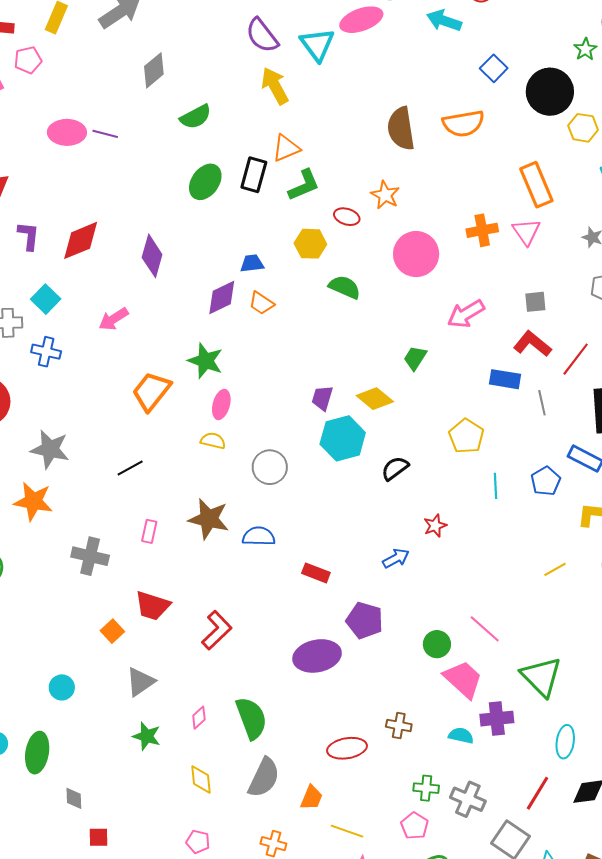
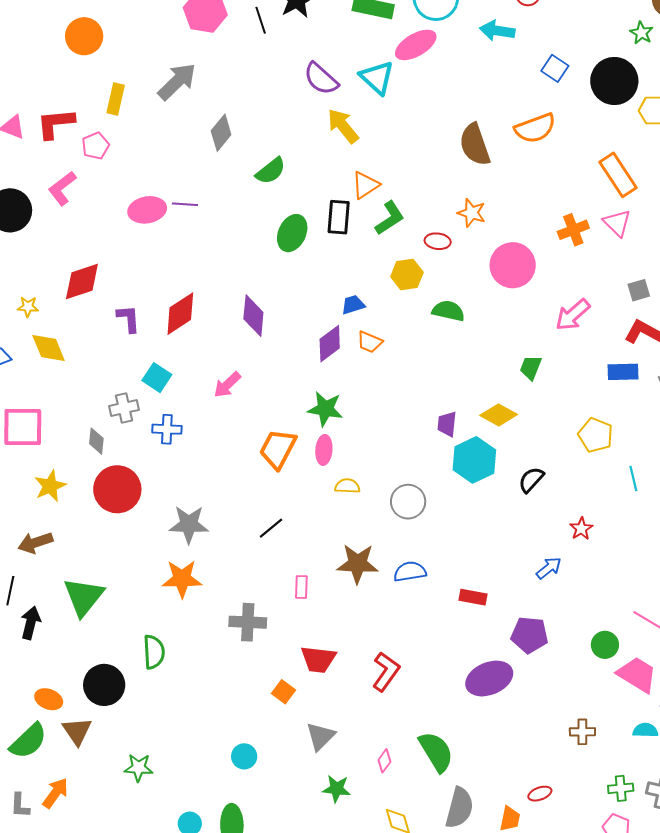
pink ellipse: (221, 405) -> (324, 450), moved
red ellipse: (347, 748) -> (540, 794), moved, size x0.6

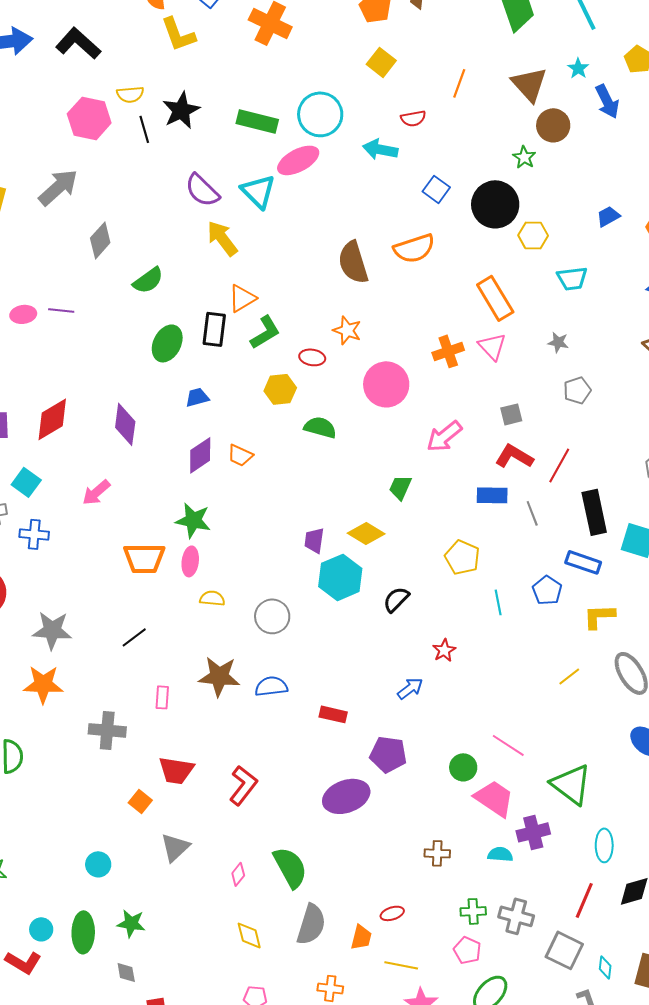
pink ellipse: (147, 210) -> (23, 314), size x0.7
blue trapezoid: (353, 305) -> (197, 397), moved
orange trapezoid: (278, 449) -> (144, 558), turned -120
green star: (337, 789) -> (131, 923), moved

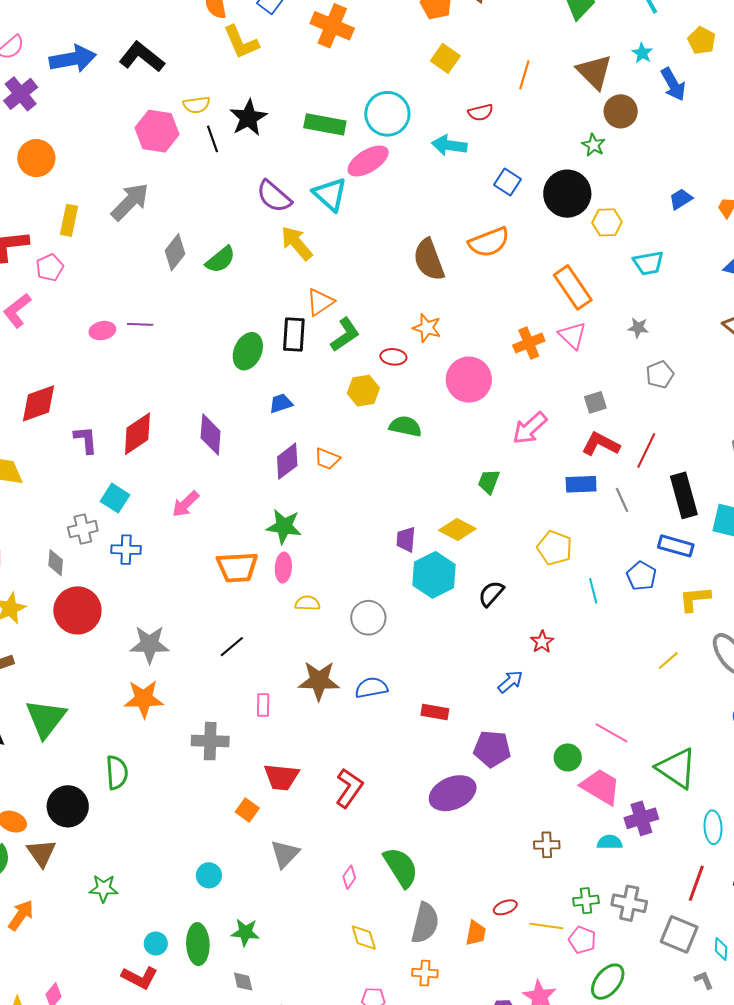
green semicircle: (148, 280) -> (221, 260), moved
yellow line: (401, 965) -> (546, 926), moved
orange cross: (330, 988) -> (425, 973), moved

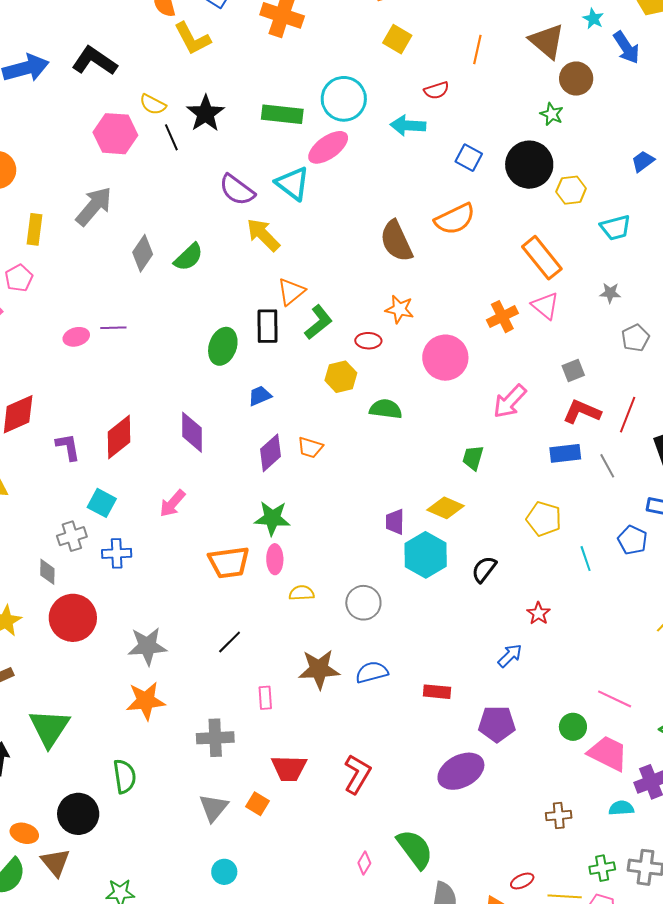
yellow semicircle: (197, 105) -> (153, 104), turned 40
gray triangle: (285, 854) -> (214, 808), moved

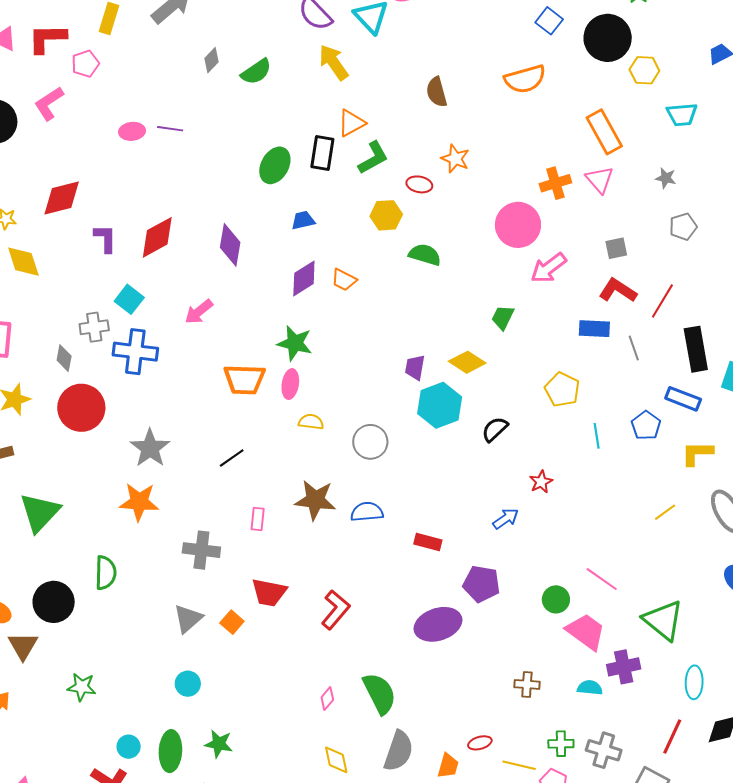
brown semicircle: (396, 241) -> (437, 92), moved, size x0.7
gray diamond: (143, 253) -> (212, 60), size x0.7
pink circle: (445, 358) -> (518, 225), moved
blue cross: (117, 553) -> (135, 352), size x1.5
gray star: (147, 646) -> (150, 448), turned 30

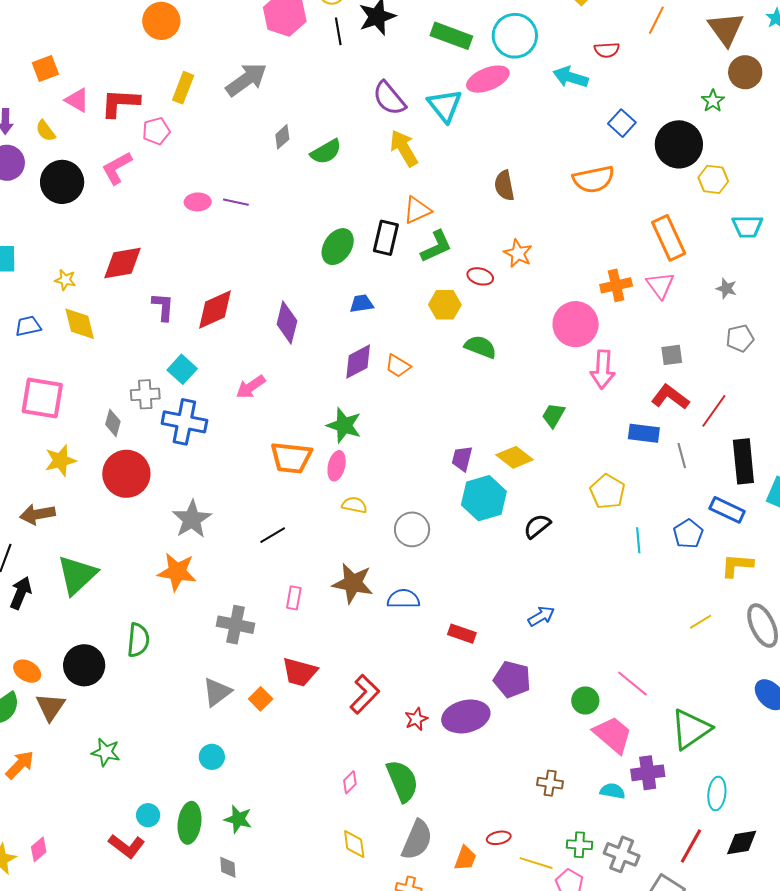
pink arrow: (549, 268) -> (603, 369), turned -54
red star: (541, 482) -> (416, 719), moved
green triangle: (663, 620) -> (691, 729), turned 42

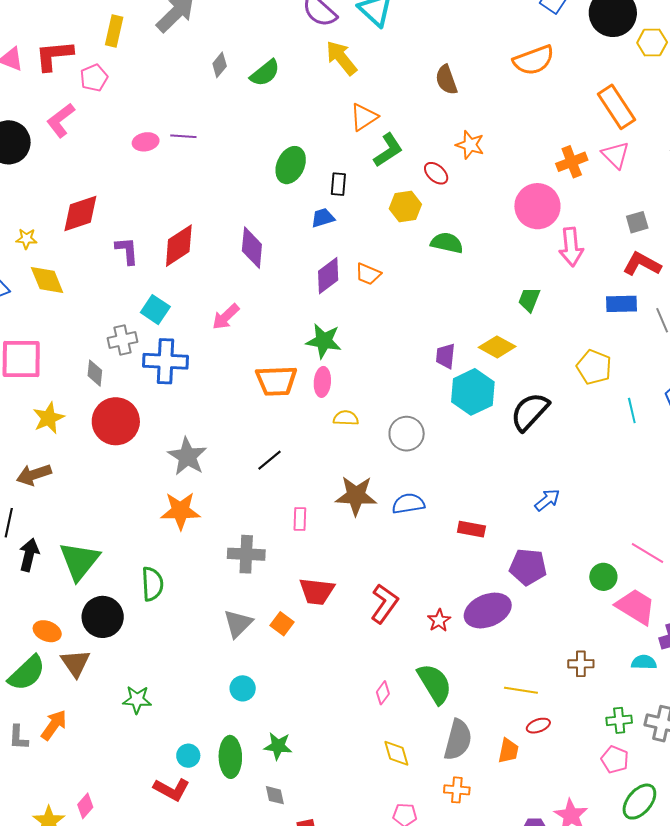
black rectangle: (386, 238) -> (338, 184), moved, size x0.7
red ellipse: (480, 276) -> (436, 173), turned 35
black semicircle: (537, 526) -> (530, 412), size x1.5
green triangle: (77, 575) -> (79, 561), moved
yellow line: (536, 863) -> (521, 690), moved

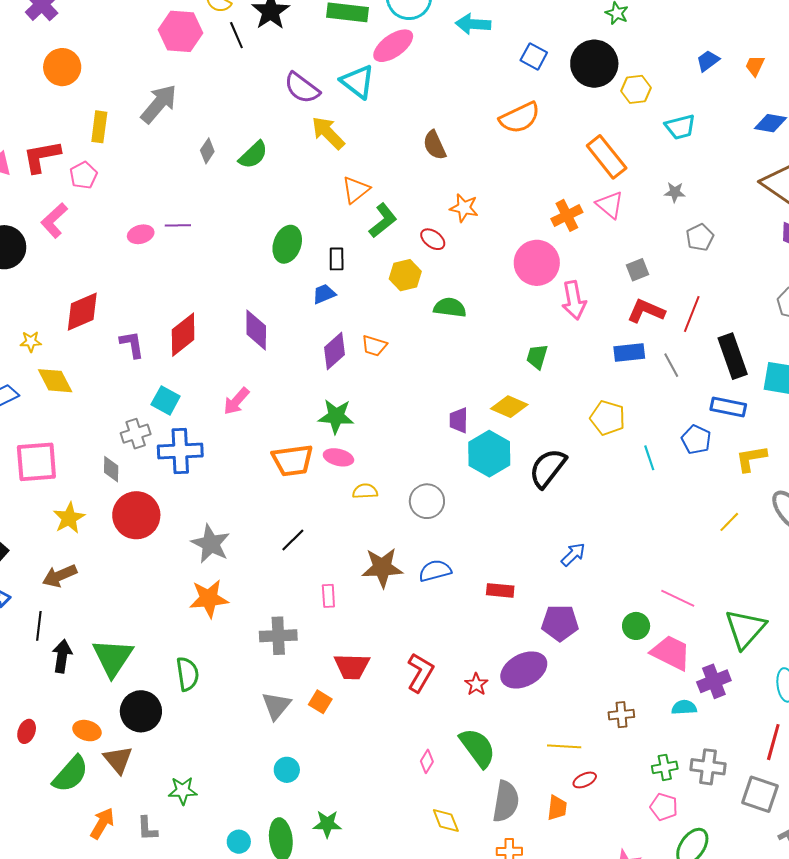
pink ellipse: (322, 382) -> (338, 457), turned -76
gray L-shape: (18, 737) -> (147, 828), moved

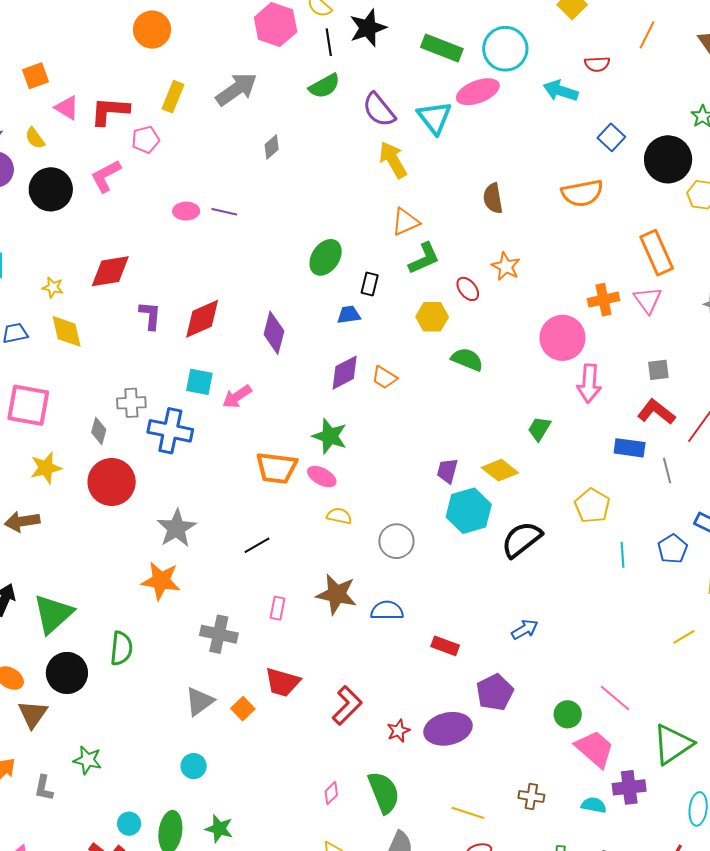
green semicircle: (253, 155) -> (324, 86), moved
cyan square: (166, 400) -> (199, 382), moved, turned -32
purple pentagon: (560, 623) -> (495, 692), turned 30

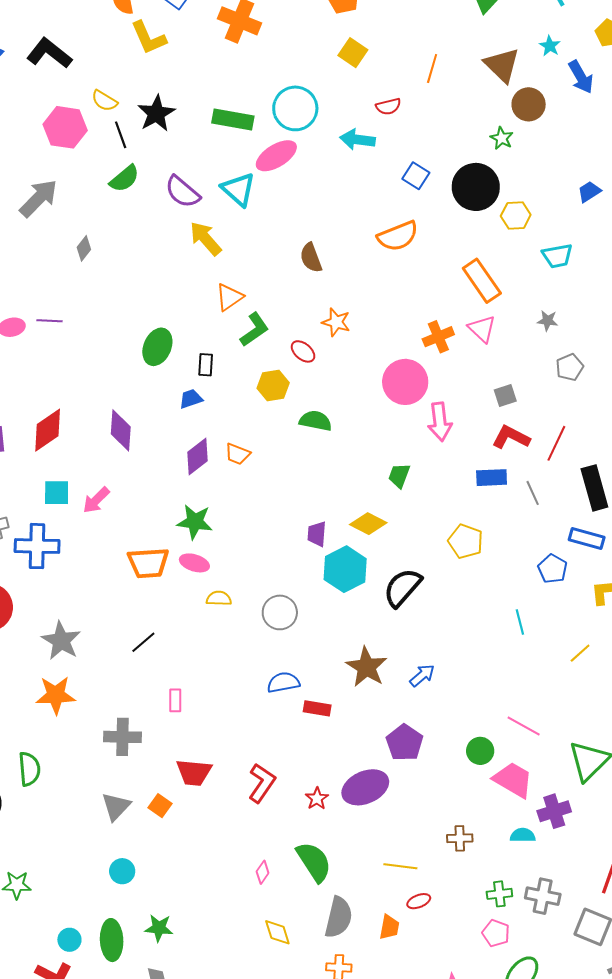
cyan line: (623, 555) -> (520, 622), moved
brown star: (337, 594) -> (367, 667), moved, turned 30
red rectangle: (445, 646) -> (317, 708), moved

